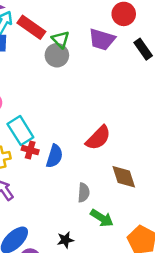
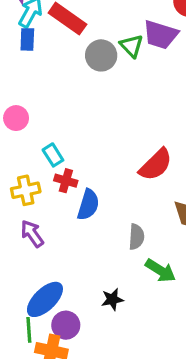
green triangle: (61, 39) -> (132, 46), moved
cyan rectangle: (20, 131) -> (53, 155), size x0.6
blue semicircle: (54, 156) -> (88, 205), moved

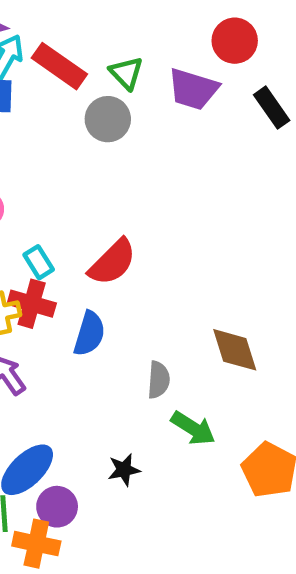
green triangle: (132, 46) -> (126, 73), moved
red semicircle: (156, 165) -> (112, 262), moved
red cross: (66, 181) -> (32, 304), moved, size x1.4

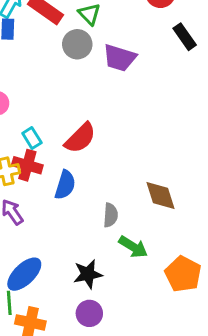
purple trapezoid: (193, 89) -> (120, 58), moved
black star: (124, 470) -> (88, 274), size x1.4
purple circle: (57, 507) -> (89, 313), moved

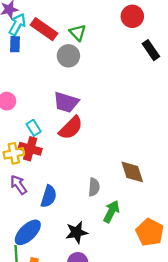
purple trapezoid: (120, 58) -> (66, 102), moved
blue semicircle: (65, 185) -> (49, 196), moved
green arrow: (133, 247) -> (111, 211), turned -95

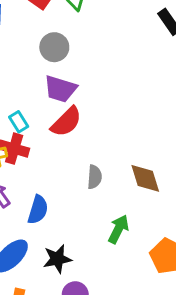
gray circle: (68, 56) -> (54, 47), moved
gray semicircle: (94, 187) -> (95, 177), moved
black star: (77, 232) -> (57, 259), moved

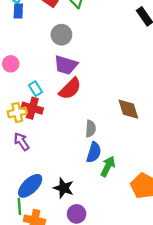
brown diamond: (145, 178) -> (128, 109), moved
blue semicircle: (38, 210) -> (94, 152), moved
black star: (57, 259) -> (64, 188), turned 30

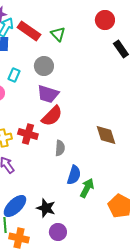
cyan rectangle: (36, 89) -> (14, 75), moved, turned 56
red cross: (32, 108) -> (28, 134), moved
gray semicircle: (91, 129) -> (60, 148), moved

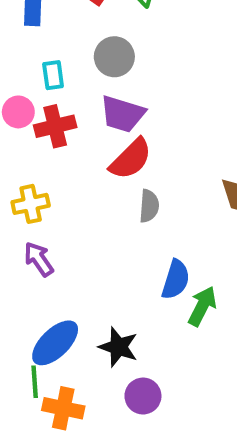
cyan rectangle: (14, 75) -> (53, 75), turned -32
red cross: (28, 134) -> (55, 126), moved, turned -30
gray semicircle: (60, 148) -> (149, 206), moved

